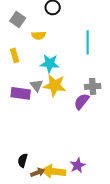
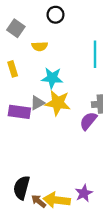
gray triangle: (37, 85) -> (37, 103), turned 40
black semicircle: (23, 160) -> (22, 188), size x1.5
brown arrow: (38, 172) -> (39, 201), turned -120

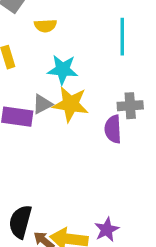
purple semicircle: (88, 121) -> (113, 129), turned -42

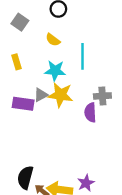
yellow semicircle: (45, 26) -> (53, 40), moved, turned 40
cyan line: (122, 37) -> (83, 56), moved

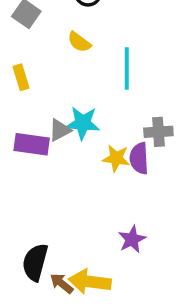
cyan star: (55, 71) -> (83, 123), moved
yellow star: (61, 95) -> (116, 158), moved, size x0.7
purple star: (86, 183) -> (132, 239), moved

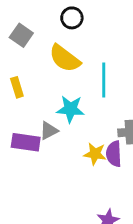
yellow semicircle: (79, 42) -> (65, 58), size x1.6
cyan star: (83, 123) -> (70, 109), moved

